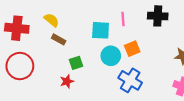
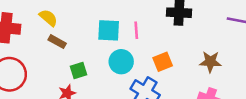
pink line: (123, 19) -> (136, 30), moved
orange square: (132, 49) -> (163, 62), moved

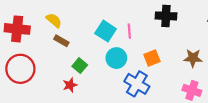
cyan square: (109, 30) -> (106, 31), turned 30
green square: (78, 70) -> (80, 66), turned -32

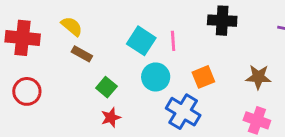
red circle: (20, 69) -> (27, 91), size x0.7
red star: (70, 85) -> (111, 117), moved

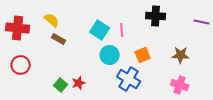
green square: (106, 87) -> (61, 85), moved

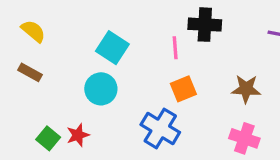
pink line: (122, 30) -> (175, 48), moved
brown rectangle: (59, 39) -> (30, 72), moved
cyan circle: (110, 55) -> (101, 89), moved

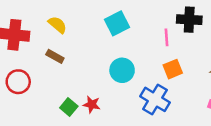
cyan square: (112, 48) -> (117, 23), moved, turned 30
cyan circle: (101, 89) -> (122, 70), moved
red star: (78, 135) -> (92, 105), turned 30

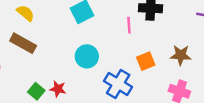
brown rectangle: (55, 56) -> (23, 43), size x1.5
orange square: (173, 69) -> (146, 61), moved

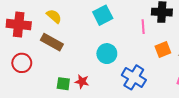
orange square: (146, 61) -> (163, 49), moved
green square: (36, 91) -> (63, 84), turned -32

